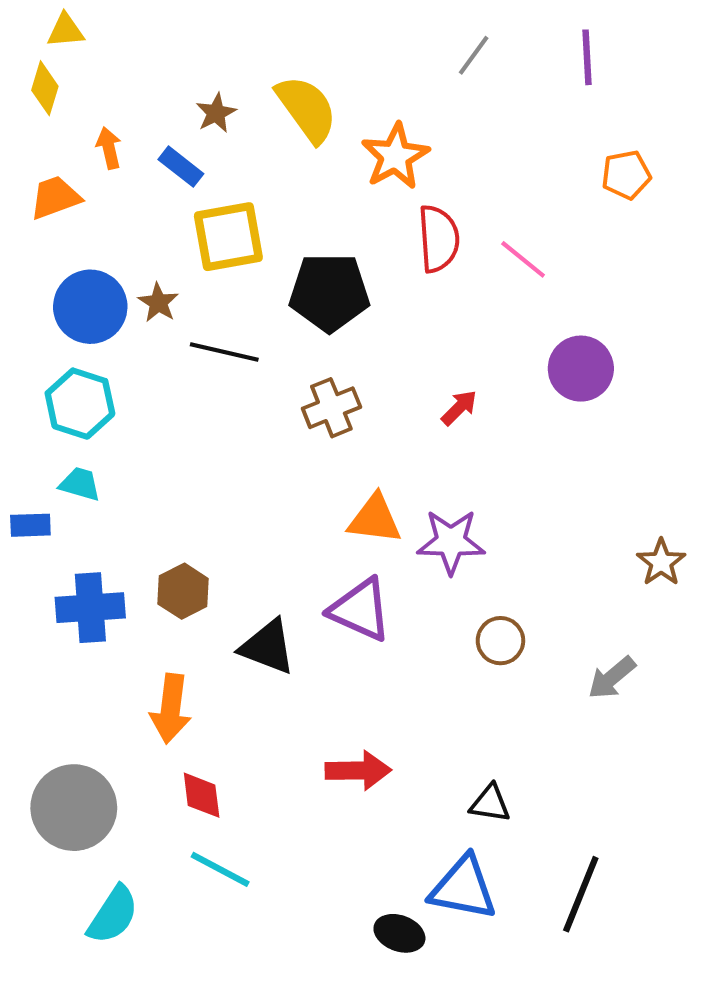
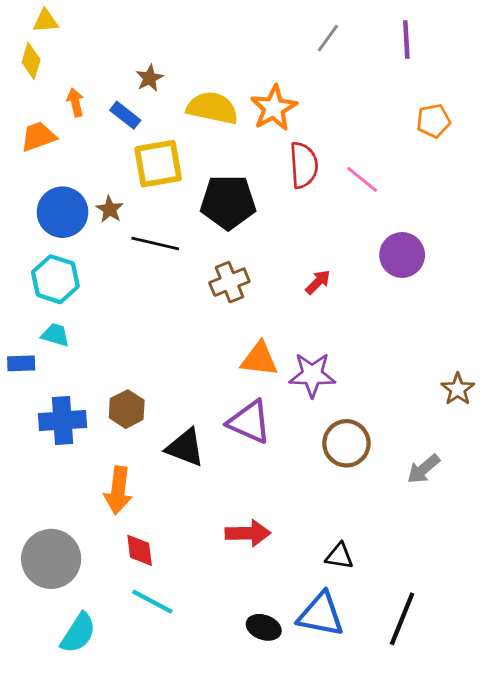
yellow semicircle: (307, 109) -> (212, 108), moved, turned -42
brown circle: (500, 641) -> (346, 443), size x1.4
black ellipse: (399, 933) -> (264, 627), moved

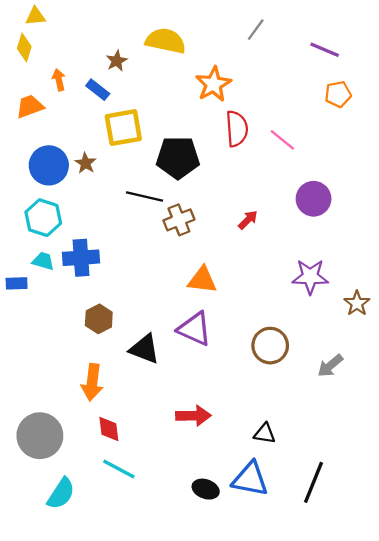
purple line: (406, 40) -> (325, 50), moved, turned -64
yellow semicircle: (212, 108) -> (166, 41), moved
black line: (155, 244) -> (144, 197), moved
purple star: (312, 375) -> (310, 277), moved
blue cross: (63, 420) -> (81, 258), moved

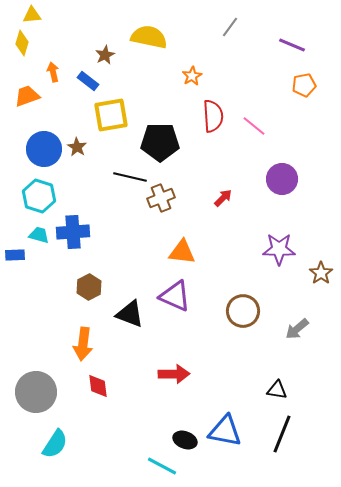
orange star: (213, 84) -> (192, 76), size x0.6
black triangle: (265, 433) -> (277, 390), moved
cyan line: (119, 469) -> (162, 466), moved

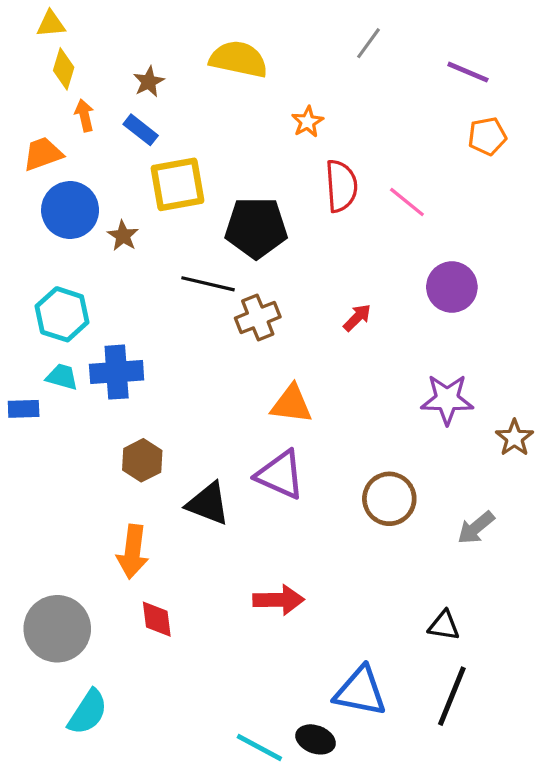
yellow diamond: (22, 43) -> (64, 69), moved
brown star: (105, 55) -> (149, 82), moved
blue circle: (44, 149) -> (70, 210), moved
black ellipse: (185, 440) -> (316, 739), moved

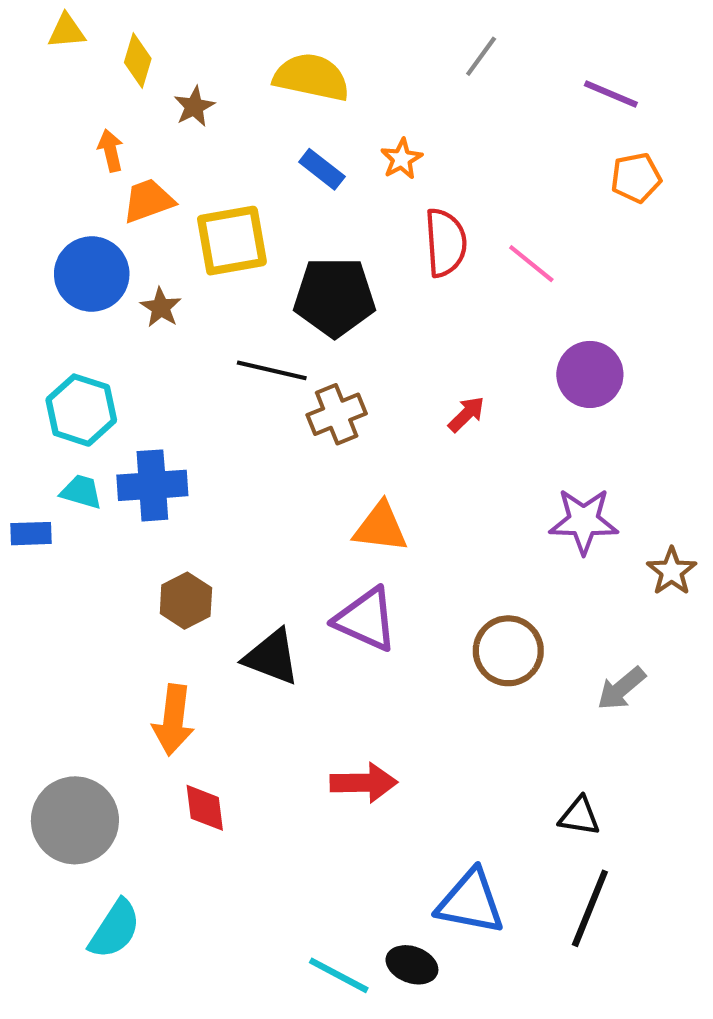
yellow diamond: (64, 69) -> (138, 60), moved
blue rectangle: (141, 130) -> (322, 169), moved
orange trapezoid: (43, 154) -> (148, 201), moved

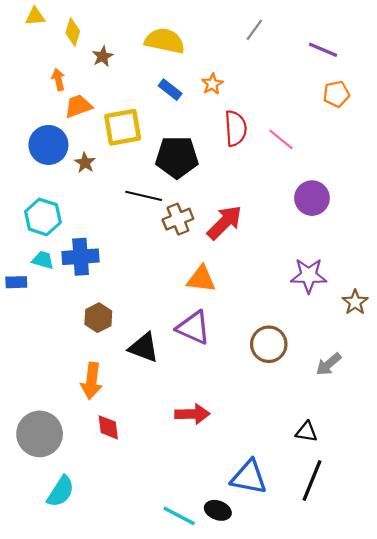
red arrow: (466, 414) -> (224, 222), moved, size x1.8

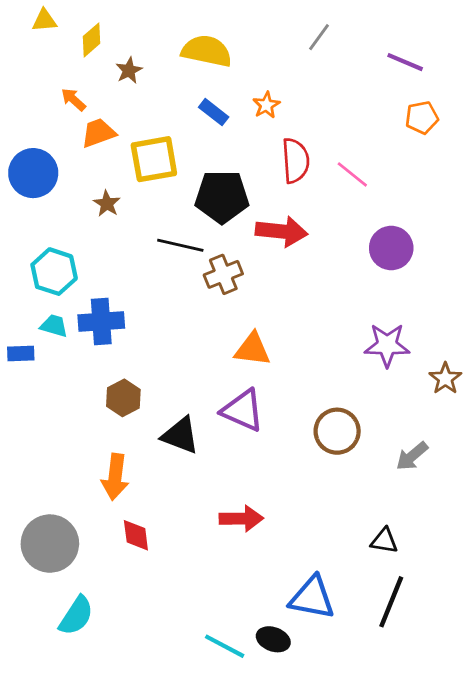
yellow diamond: (73, 32) -> (92, 40), turned 32
orange arrow: (58, 80) -> (73, 100), turned -35
blue circle: (48, 145) -> (33, 173), moved
red arrow: (224, 222) -> (282, 231), moved, turned 51

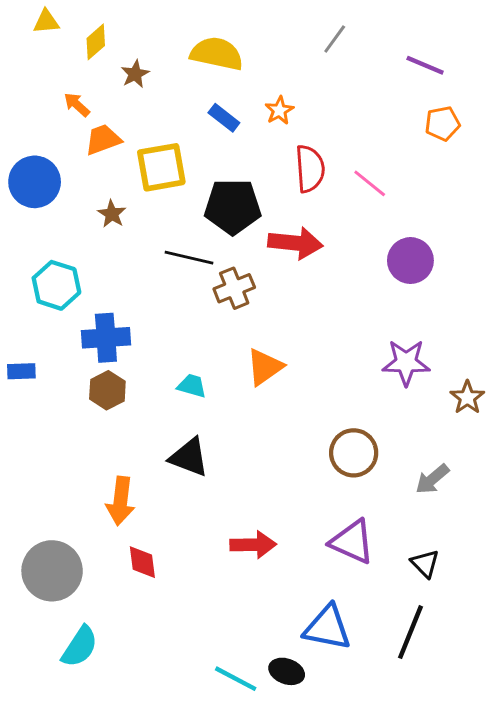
cyan trapezoid: (54, 326) -> (192, 386), moved
orange triangle: (252, 349) -> (265, 367), turned -42
brown hexagon: (123, 398) -> (107, 390), moved
purple triangle: (243, 410) -> (352, 542), moved
black triangle: (384, 541) -> (425, 564), moved, turned 36

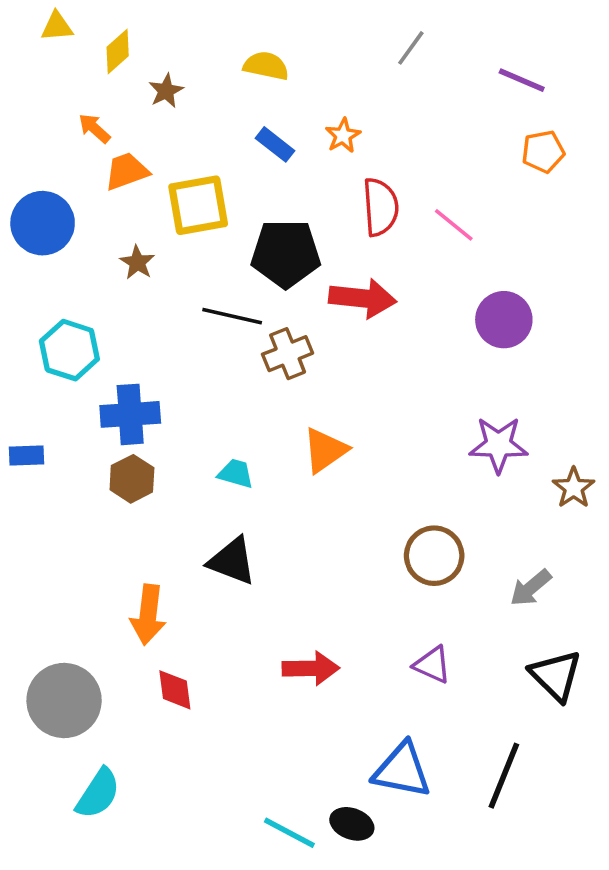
yellow semicircle: (217, 54) -> (266, 66), size x0.7
purple triangle: (352, 542) -> (432, 665), size x0.7
black triangle: (425, 564) -> (556, 675), moved, size x1.5

